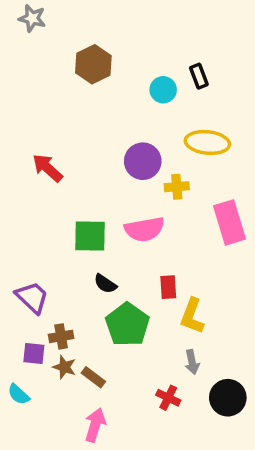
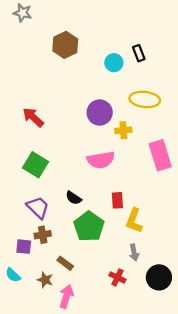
green square: (90, 236) -> (36, 165), moved, turned 30
purple trapezoid: (32, 297) -> (38, 207), moved
brown star: (64, 367) -> (45, 280), moved

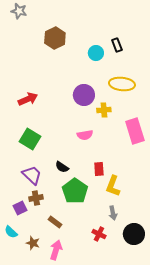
red arrow: (33, 117) -> (28, 99), turned 114
pink semicircle: (101, 160) -> (85, 135), size x0.7
purple square: (24, 247) -> (20, 208), turned -32
brown star: (45, 280) -> (33, 243), moved

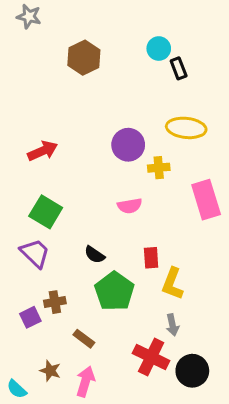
cyan circle: (96, 53) -> (159, 49), moved
purple trapezoid: (32, 175) -> (35, 253), moved
cyan semicircle: (11, 232) -> (17, 389), moved
red cross: (99, 234) -> (151, 357), size x1.6
black circle: (134, 234) -> (192, 371), moved

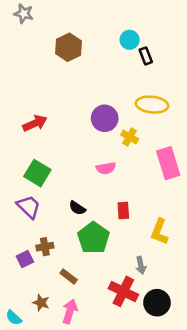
yellow cross: (159, 168) -> (130, 137), turned 35
yellow L-shape: (172, 284) -> (159, 232), moved

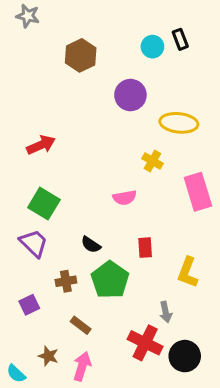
black rectangle: (146, 56) -> (180, 39), moved
purple circle: (105, 118) -> (130, 95), moved
brown cross: (45, 247) -> (66, 281), moved

